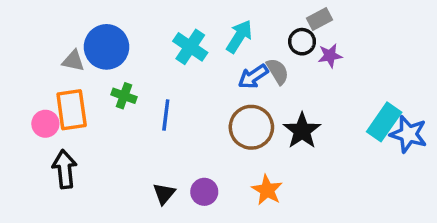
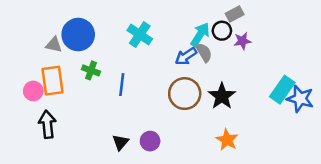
cyan arrow: (239, 36) -> (200, 35), moved
orange star: (267, 190) -> (227, 140), moved

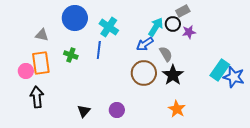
blue circle: (78, 35) -> (75, 18), moved
gray semicircle: (204, 52) -> (166, 54), moved
blue line: (122, 85) -> (99, 50), moved
black triangle: (121, 142) -> (84, 111), moved

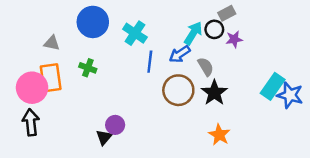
blue line: (99, 50) -> (150, 62), moved
pink circle: (26, 71) -> (32, 88), size x1.6
black arrow: (37, 97) -> (31, 122), moved
purple circle: (117, 110) -> (115, 125), moved

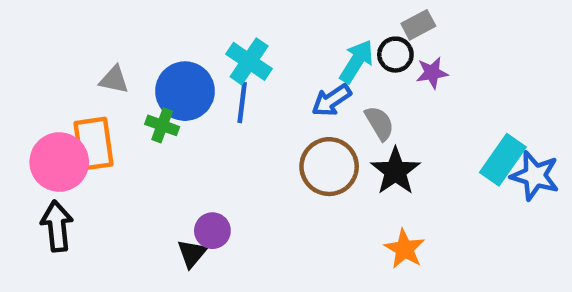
blue circle: (93, 22) -> (185, 91), moved
gray triangle: (52, 43) -> (114, 80), moved
blue line: (150, 62) -> (242, 103), moved

